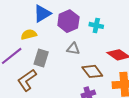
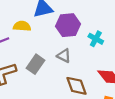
gray rectangle: (41, 58) -> (36, 64), moved

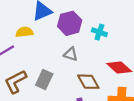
gray rectangle: (36, 64) -> (44, 79), moved

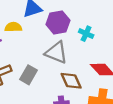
gray triangle: (71, 54) -> (56, 52), size x1.6

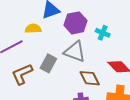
gray rectangle: (28, 75) -> (48, 63), moved

